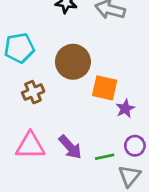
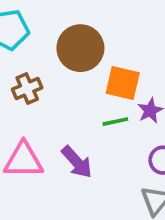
green line: (105, 157) -> (115, 122), moved

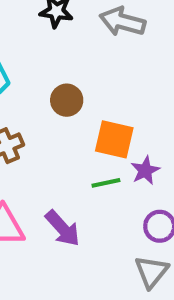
brown circle: (80, 48) -> (67, 100), size x0.6

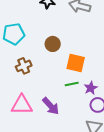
purple star: (145, 170) -> (91, 88), moved

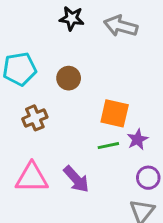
brown circle: (53, 44) -> (69, 78), moved
purple star: (91, 88) -> (138, 139), moved

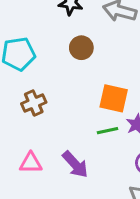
brown circle: (69, 78) -> (81, 48), moved
pink triangle: (32, 178) -> (31, 163), size x0.7

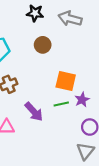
purple arrow: (75, 164) -> (34, 112), moved

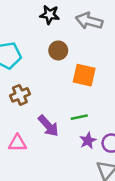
orange square: (66, 81) -> (84, 75), moved
purple star: (82, 100) -> (88, 141), moved

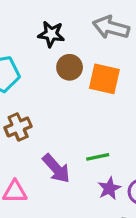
black star: (50, 15) -> (51, 34), moved
orange square: (84, 75) -> (104, 79), moved

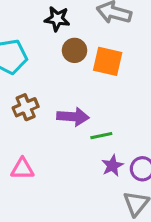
purple arrow: (56, 168) -> (73, 117), moved, turned -44

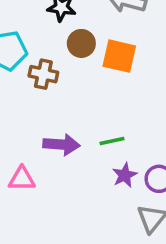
brown cross: (26, 107) -> (43, 74), moved, turned 35
purple arrow: (73, 117) -> (61, 145), moved

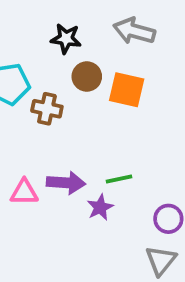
purple star: (125, 175) -> (100, 207), moved
pink triangle: (22, 179) -> (24, 192), moved

